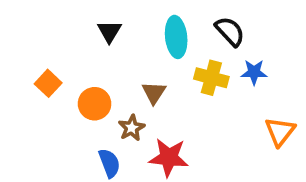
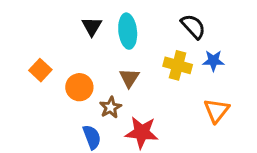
cyan ellipse: (176, 37) -> (128, 31), moved
orange triangle: (280, 132) -> (216, 111), moved

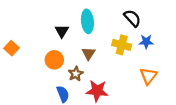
black triangle: (92, 26) -> (62, 31), moved
orange square: (40, 70) -> (12, 48), moved

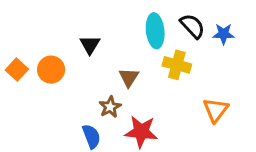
cyan ellipse: (87, 21) -> (155, 31), moved
blue star: (146, 42) -> (224, 34), moved
orange circle: (54, 60) -> (51, 70), moved

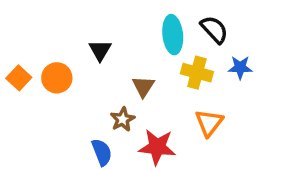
blue star: (224, 34) -> (240, 67), moved
orange triangle: (216, 110) -> (209, 123), moved

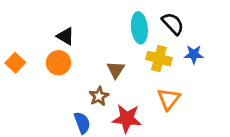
black triangle: (100, 50) -> (65, 36), moved, turned -30
orange circle: (57, 78) -> (58, 63), moved

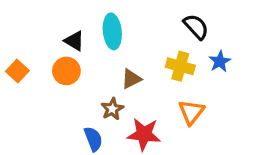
cyan ellipse: (139, 28) -> (112, 31), moved
blue star: (194, 54) -> (220, 61), turned -30
brown triangle: (116, 70) -> (131, 79), turned 30

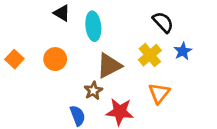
black triangle: (74, 41) -> (62, 13), moved
yellow cross: (180, 66) -> (150, 55), turned 35
brown triangle: (131, 79) -> (109, 66), size x1.5

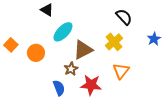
cyan ellipse: (93, 26) -> (63, 32), moved, turned 50
blue star: (183, 51) -> (154, 39), moved
orange circle: (55, 59) -> (36, 53), moved

